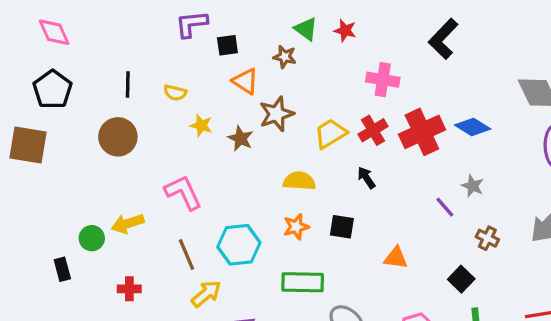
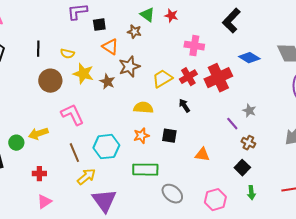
yellow star: (201, 125) -> (83, 74), size x1.5
blue diamond: (473, 127) -> (249, 58), moved
brown circle: (118, 137) -> (50, 81), moved
brown cross: (487, 238) -> (248, 143), moved

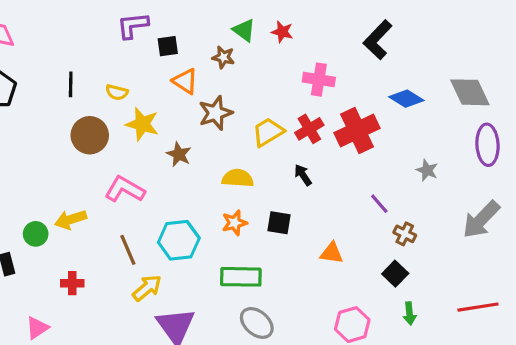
brown star: (107, 82) -> (179, 154), moved
gray star: (249, 111) -> (427, 170), moved
pink L-shape: (72, 115) -> (125, 189), turned -35
gray ellipse: (172, 194) -> (257, 323), moved
pink triangle: (44, 202) -> (37, 328), moved

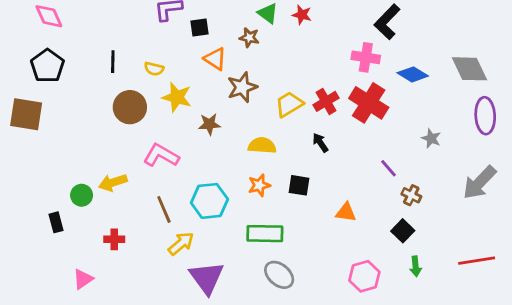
pink cross: (319, 80) -> (366, 57), moved
red cross: (357, 130) -> (369, 103), turned -33
brown star: (179, 154) -> (209, 124), turned -30

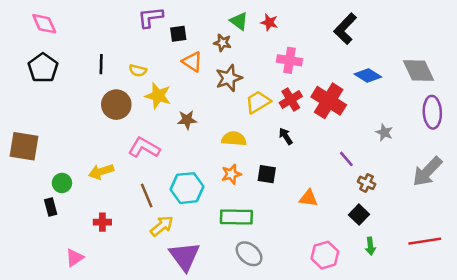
pink cross: (366, 57) -> (289, 60), moved
brown star: (242, 87) -> (229, 78), moved
brown square: (26, 114) -> (24, 146), moved
green circle: (82, 195) -> (62, 183), moved

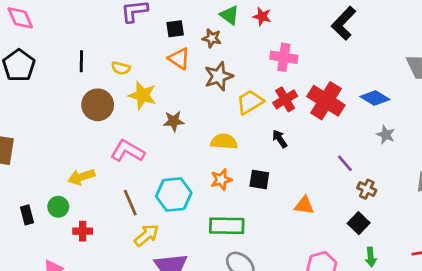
black square: (178, 34) -> (175, 29), moved
blue diamond: (368, 76) -> (375, 98), moved
green circle: (62, 183) -> (58, 207), moved

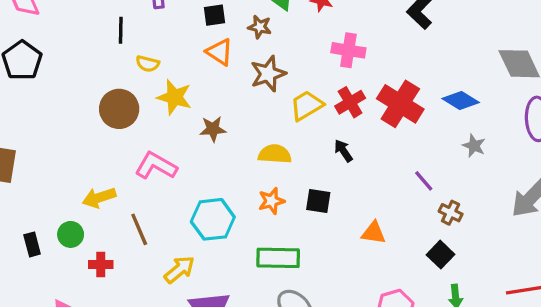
black line: (81, 61) -> (121, 30), moved
brown line: (130, 203) -> (139, 229), moved

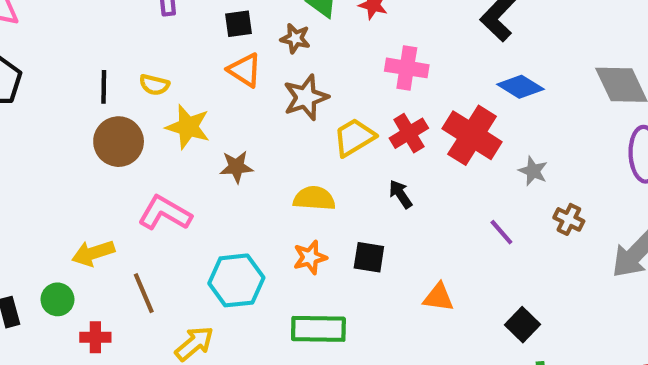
black line: (121, 30) -> (104, 87), moved
blue diamond: (461, 101) -> (520, 87), moved
gray star: (474, 146) -> (533, 171), moved
brown cross: (451, 213) -> (569, 219), moved

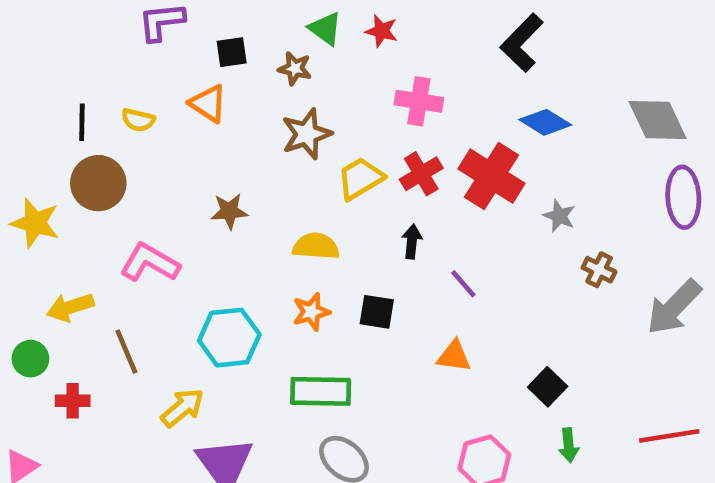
orange triangle: (245, 70) -> (208, 104), moved
yellow star: (188, 127) -> (35, 223), moved
black arrow: (400, 194) -> (412, 242), turned 40
purple line: (501, 232) -> (463, 284), moved

